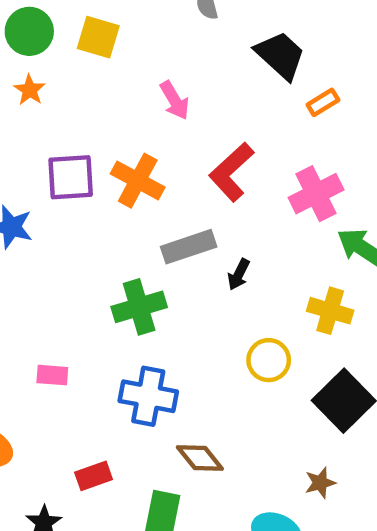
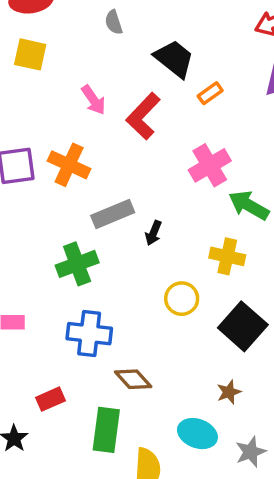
red L-shape: (231, 172) -> (143, 116), moved

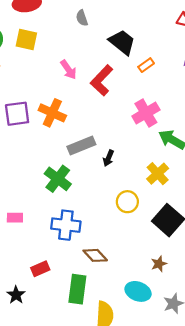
yellow cross: (227, 256) -> (158, 174), turned 35
green cross: (77, 264) -> (58, 179), turned -32

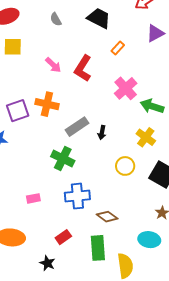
black trapezoid: (122, 42) -> (99, 18), moved

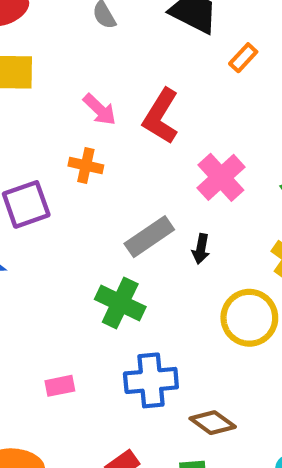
orange rectangle: (118, 48) -> (243, 58), moved
pink cross: (126, 88) -> (221, 177), moved
orange cross: (47, 104) -> (86, 166), moved, size x0.7
yellow circle: (125, 166) -> (249, 318), size x1.4

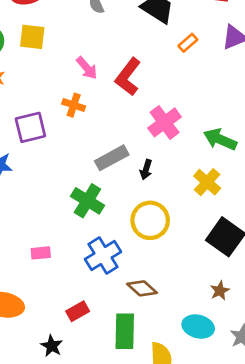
yellow circle: (249, 318) -> (150, 220), moved
blue cross: (151, 380) -> (103, 256), turned -32

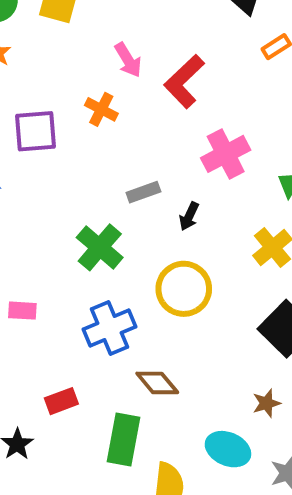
gray rectangle: (112, 158) -> (143, 192), size x0.7

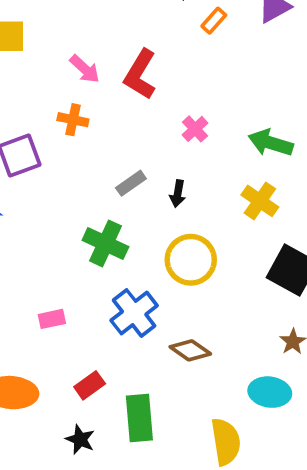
pink cross: (226, 154) -> (195, 129), size x0.6
red rectangle: (61, 401) -> (90, 385), moved
green rectangle: (123, 440) -> (139, 418), moved

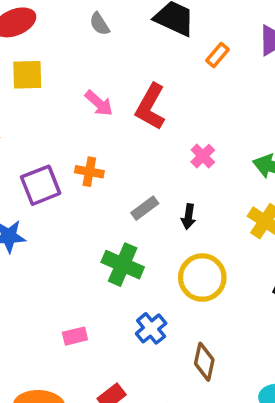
orange cross: (73, 120) -> (89, 172), moved
blue cross: (134, 313) -> (151, 328), size x0.7
brown diamond: (190, 350) -> (204, 362), turned 69

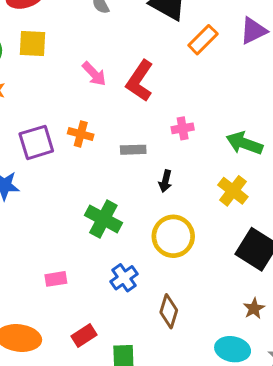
orange rectangle: (217, 55) -> (203, 40), size x1.4
pink cross: (203, 156) -> (183, 128), turned 30
gray rectangle: (145, 208) -> (133, 150), moved, turned 30

